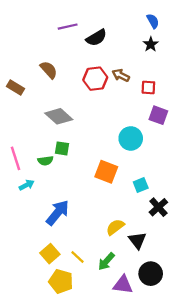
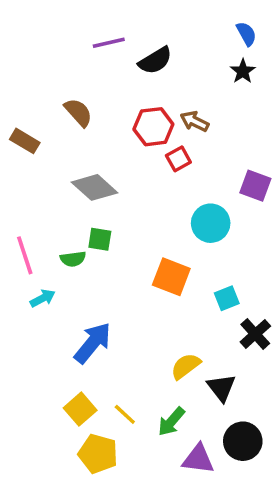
red square: (148, 88) -> (178, 159), moved, turned -32

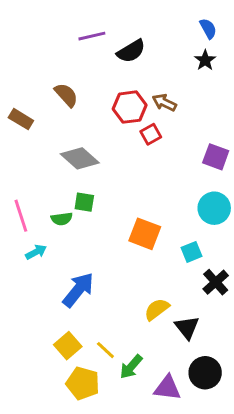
cyan circle: (211, 223) -> (214, 208), moved
green arrow: (171, 422) -> (131, 367), moved

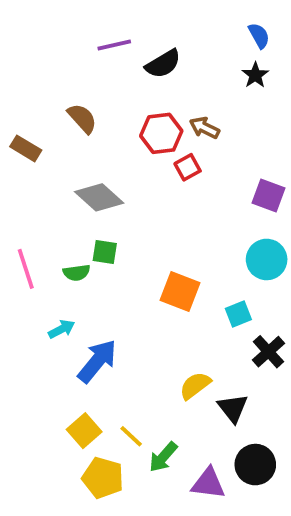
cyan arrow: (36, 252) -> (62, 329), moved

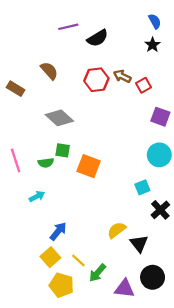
red square: (188, 167) -> (144, 85), moved
orange square: (180, 291) -> (89, 166), moved
blue arrow: (97, 361) -> (58, 231), moved, size x0.7

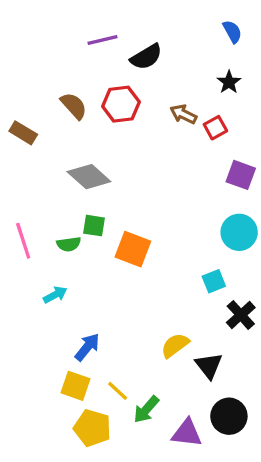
black star: (153, 45) -> (229, 82), moved
red hexagon: (96, 80) -> (121, 104), moved
yellow square: (50, 257) -> (75, 386), turned -30

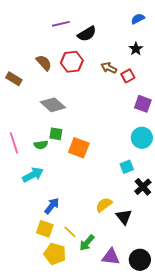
blue semicircle: (232, 32) -> (138, 19), turned -88
cyan arrow: (55, 295) -> (33, 175), size x1.5
black circle: (229, 416) -> (140, 260), moved

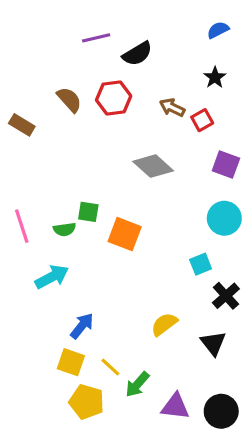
gray diamond: (53, 105) -> (153, 166), moved
black triangle: (124, 217) -> (213, 343), moved

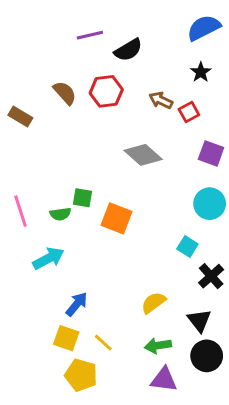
blue semicircle: (218, 30) -> (204, 28), size x1.6
cyan square: (201, 264) -> (187, 247), turned -36
green arrow: (137, 384) -> (158, 346), moved, turned 40
black circle: (221, 411) -> (207, 356), moved

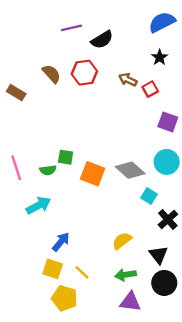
gray diamond: (143, 155) -> (130, 170), moved

